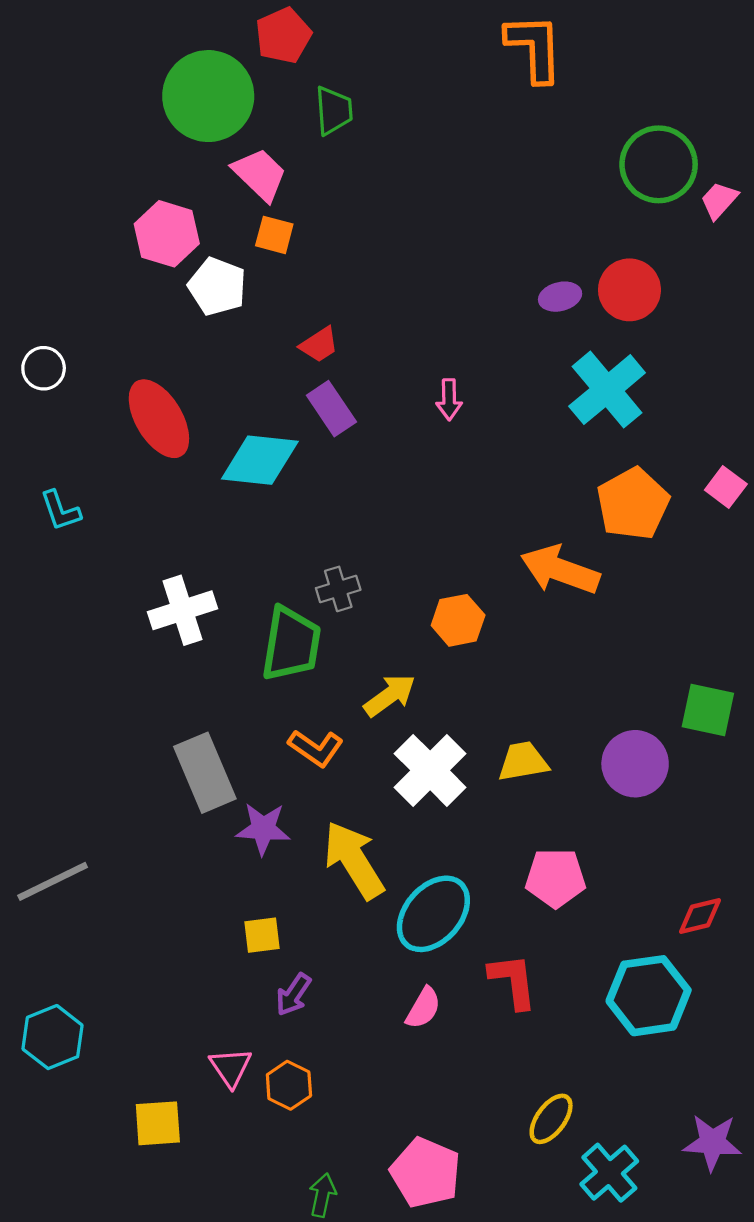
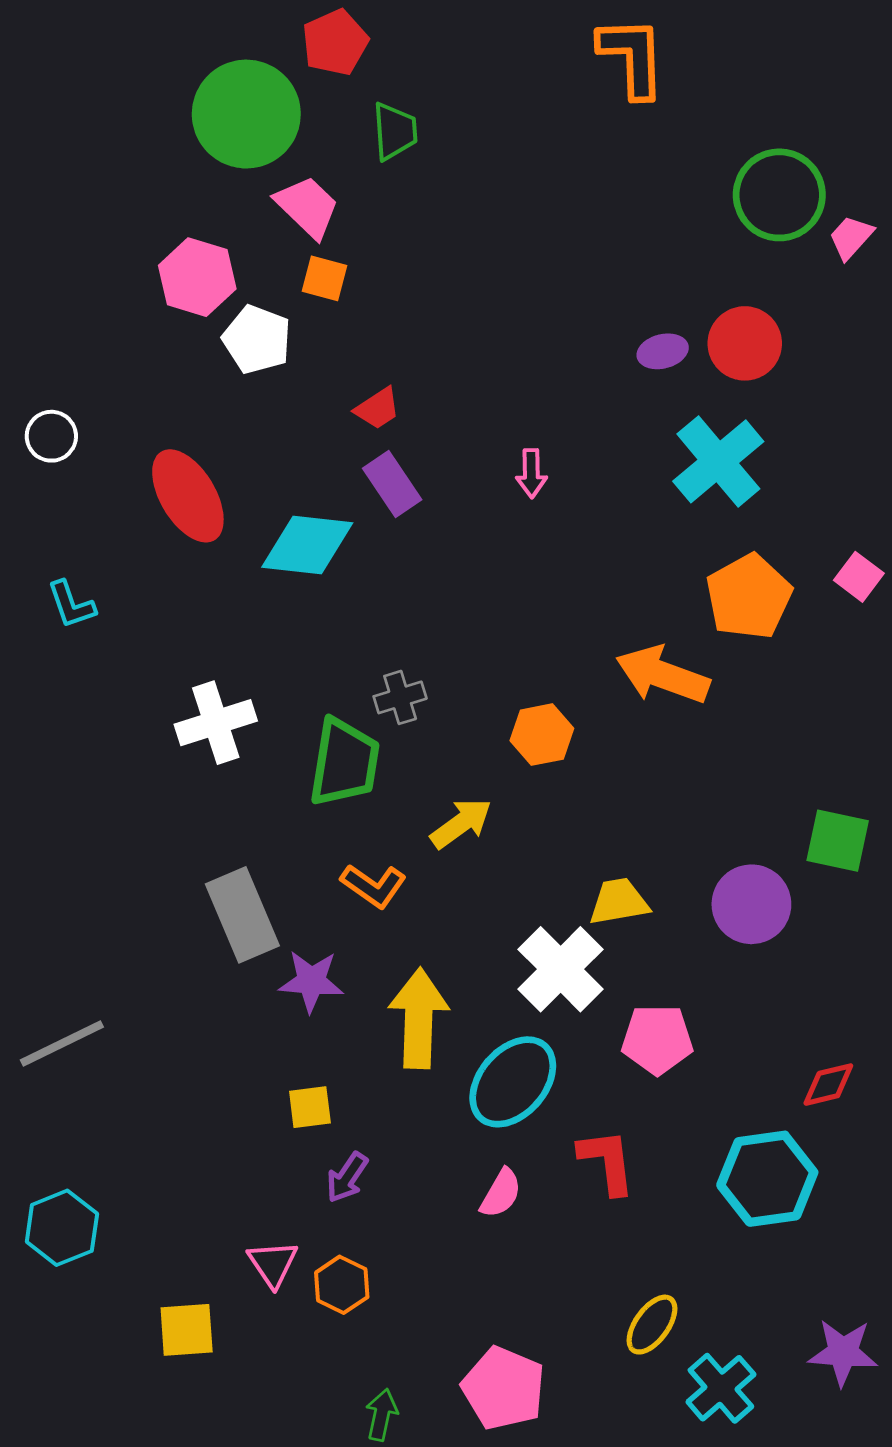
white cross: (430, 770) -> (561, 969), moved
yellow arrow: (354, 860) -> (419, 1018), turned 34

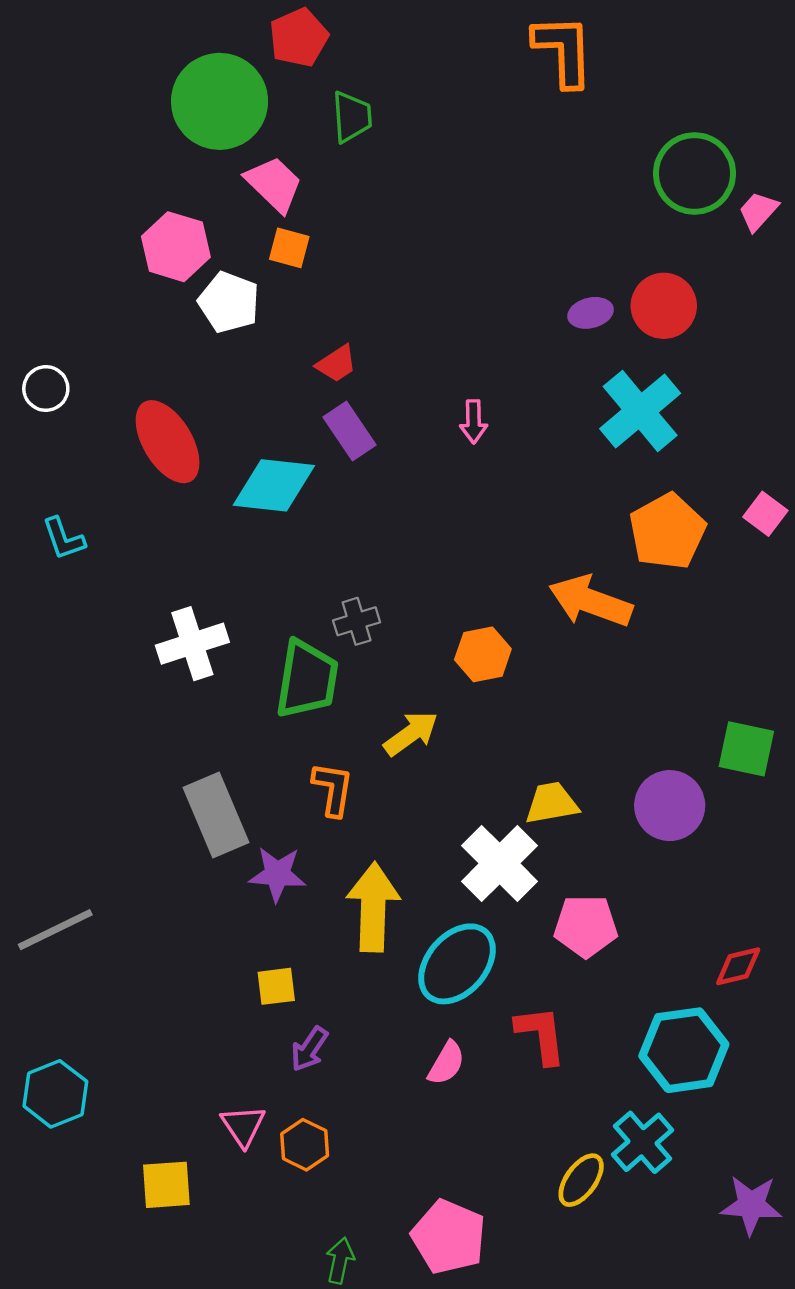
orange L-shape: (374, 886) -> (333, 789), turned -116
cyan cross: (721, 1388) -> (642, 1142), moved

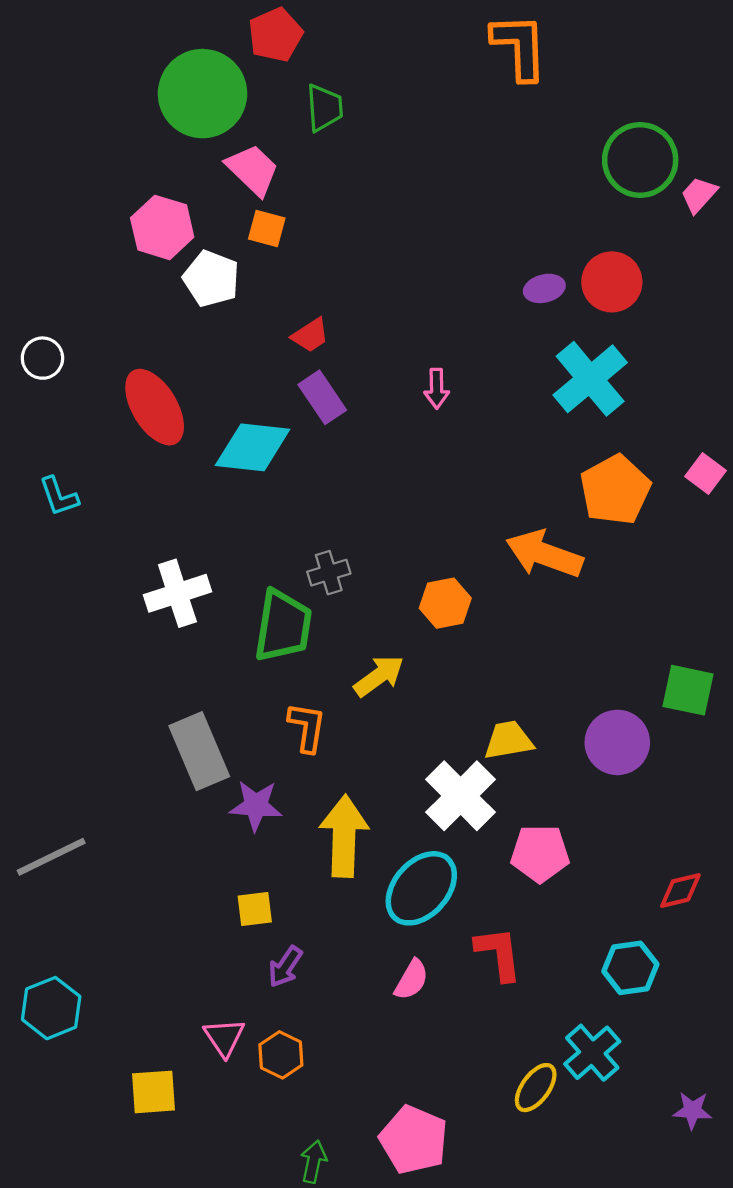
cyan hexagon: (684, 1050) -> (630, 968), size x0.7
purple star: (751, 1205) -> (692, 1110), size x0.7

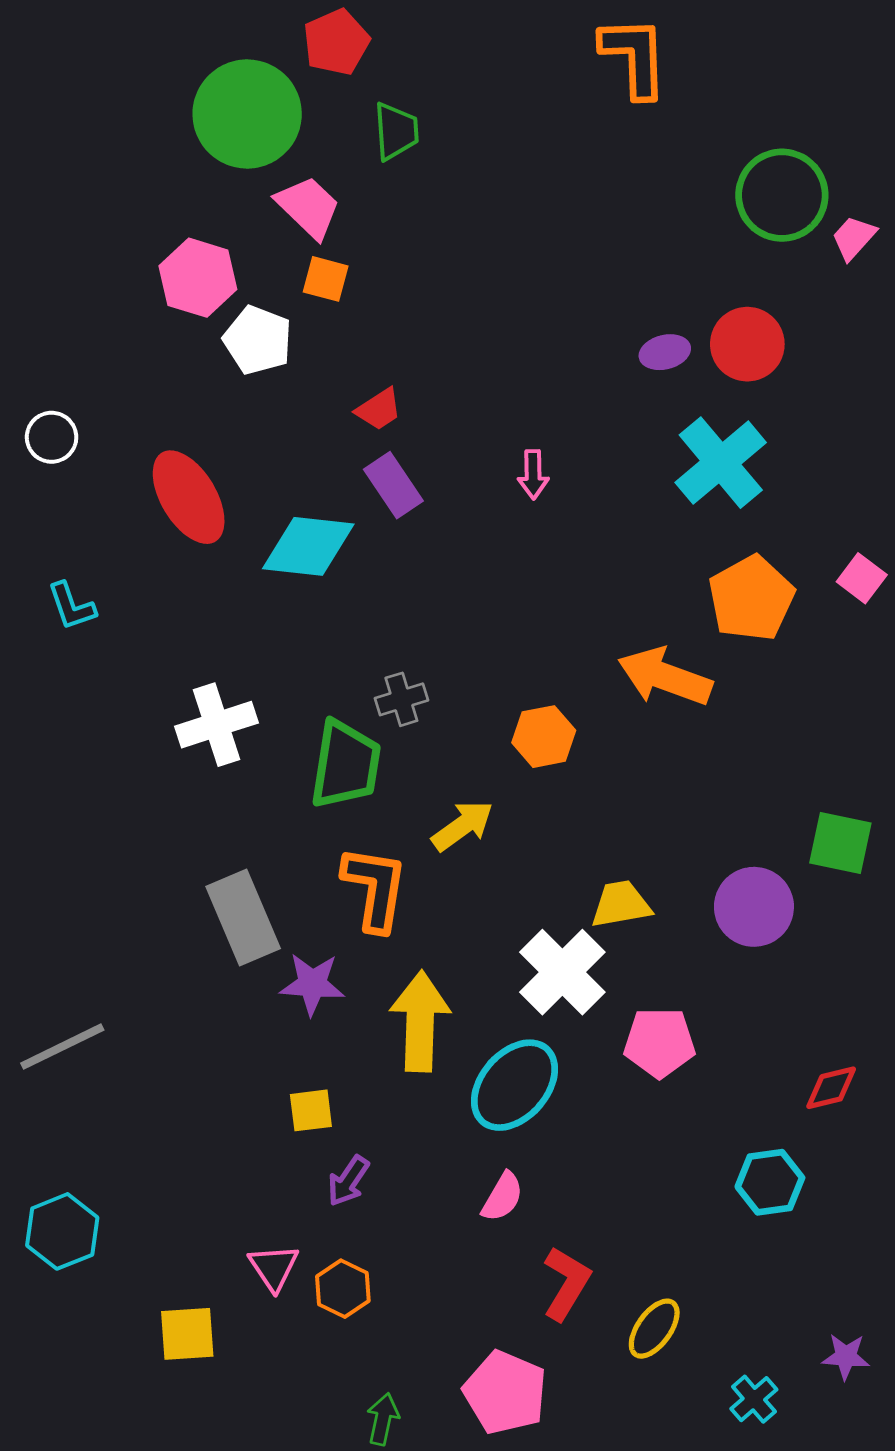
orange L-shape: (307, 727) -> (375, 888), size x1.4
red L-shape: (499, 954) -> (566, 1283), moved, turned 38
cyan cross: (592, 1053) -> (754, 1399), moved, size x0.7

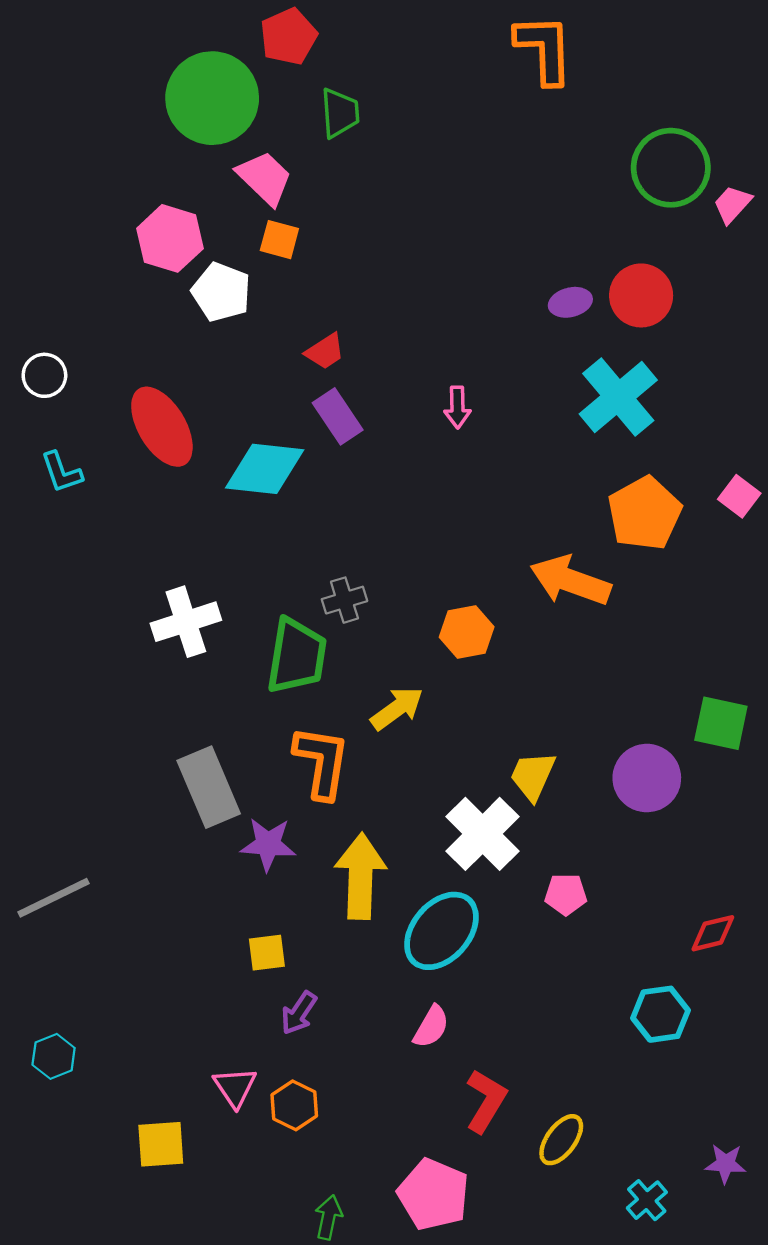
cyan L-shape: (72, 606) -> (62, 472), moved
yellow trapezoid: (621, 904) -> (533, 776), turned -56
pink pentagon: (659, 1043) -> (566, 894), size x0.7
cyan hexagon: (62, 1231) -> (54, 1056), size x0.7

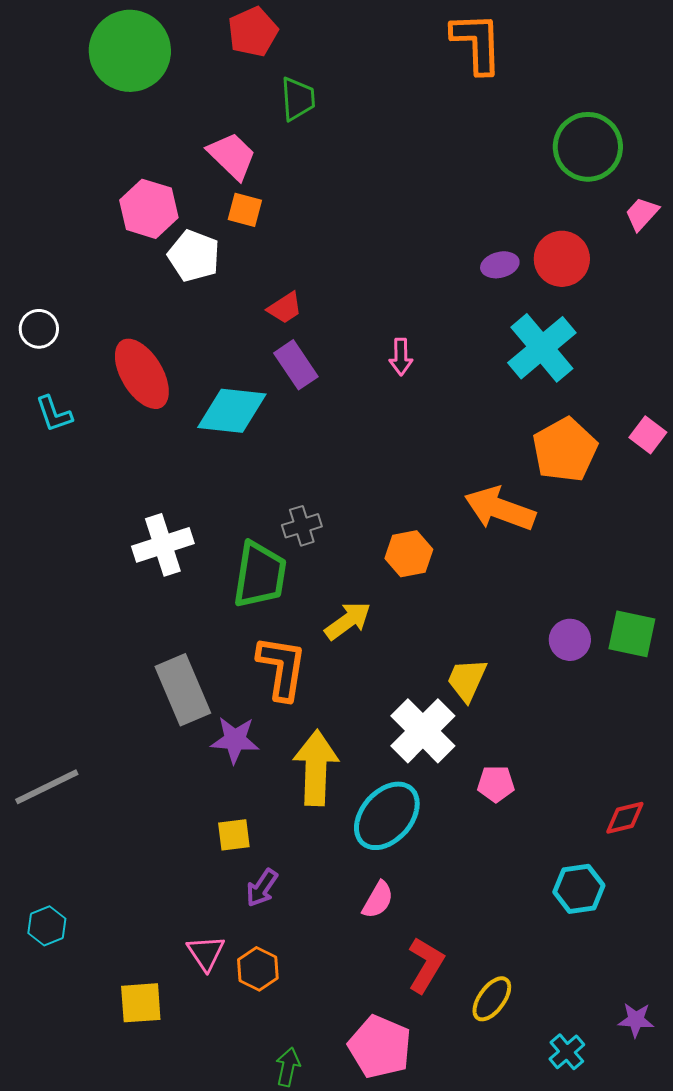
green circle: (212, 98) -> (130, 51), moved
pink trapezoid: (732, 204) -> (642, 214), moved
purple circle: (647, 778) -> (570, 640), moved, size x0.7

